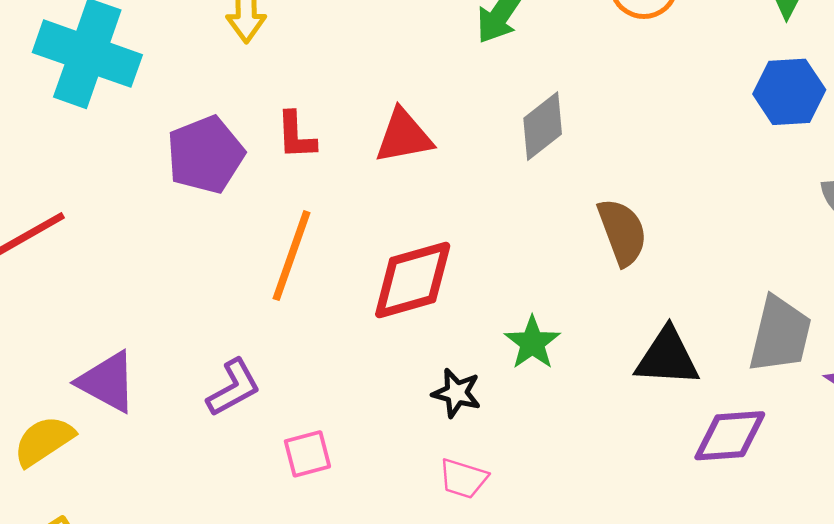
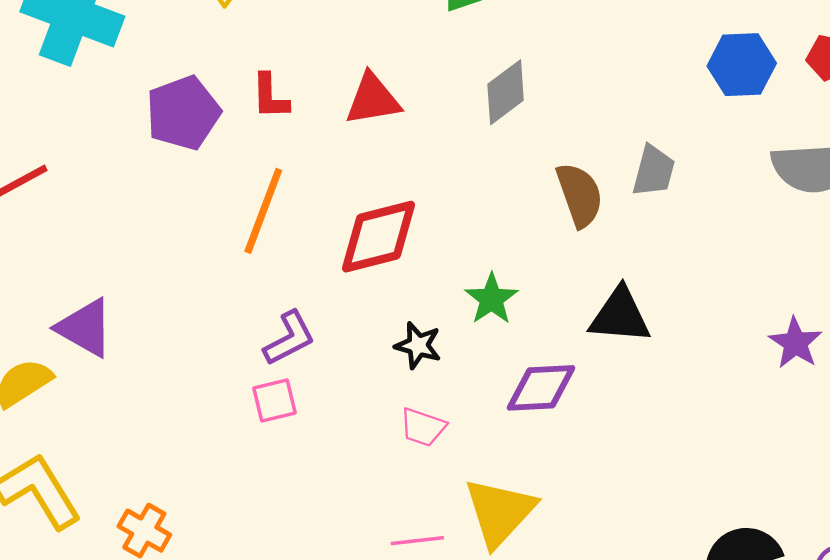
gray trapezoid: (780, 335) -> (654, 171), moved, size x0.7
purple L-shape: (234, 388) -> (289, 338), moved
purple diamond: (730, 436) -> (541, 388), moved

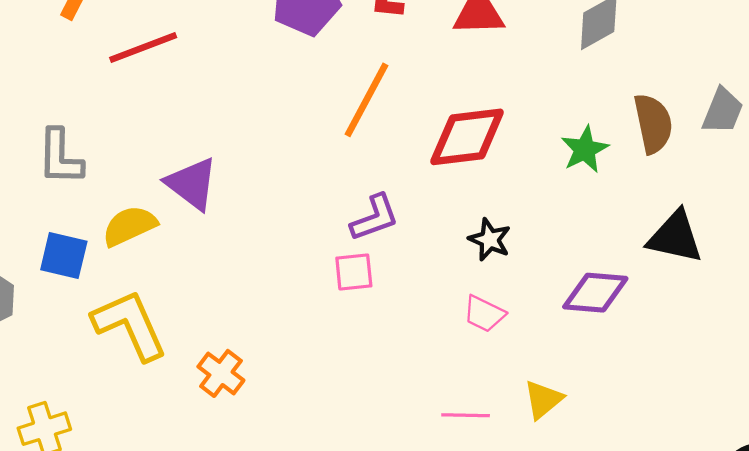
green star: (491, 299) -> (585, 149), moved
yellow triangle: (500, 512) -> (543, 400), size x0.6

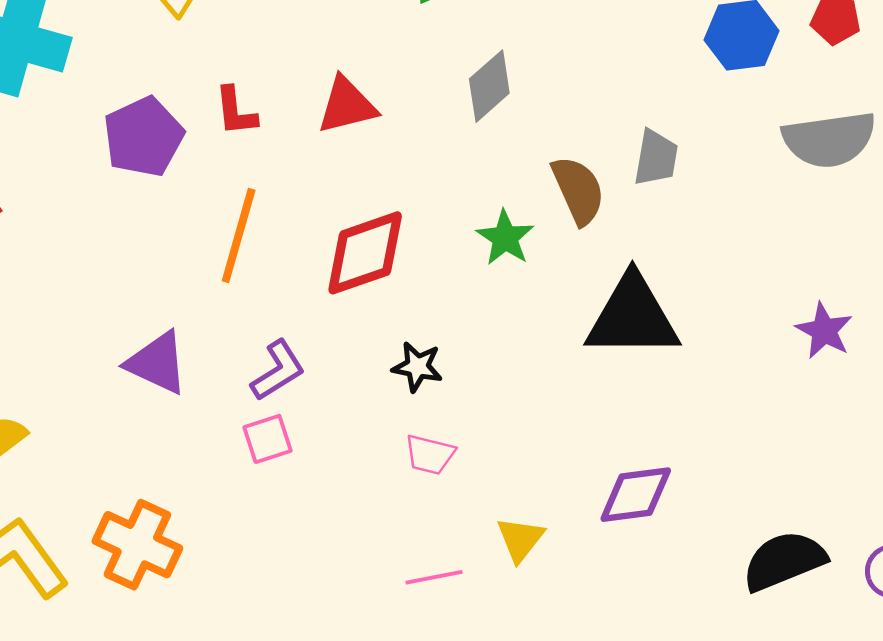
purple triangle: (192, 184) -> (157, 363), moved
black triangle: (675, 237) -> (632, 317), size x1.4
purple diamond: (595, 293) -> (636, 495), moved
orange cross: (221, 373) -> (137, 545), moved, size x1.5

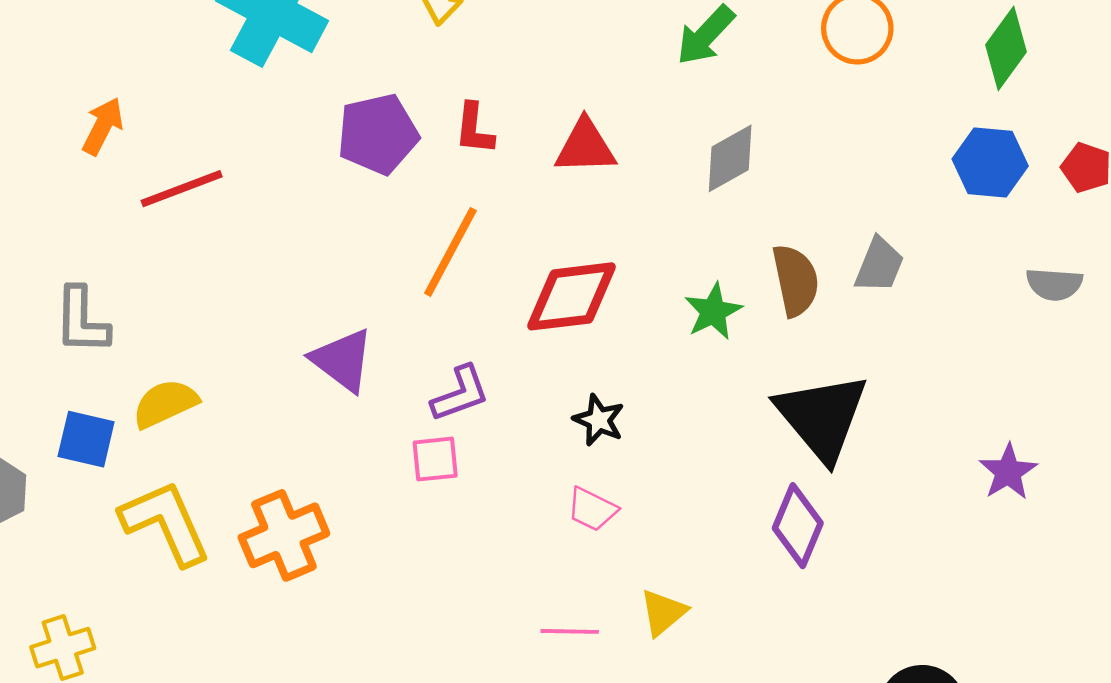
gray semicircle: (829, 139) -> (1054, 284), size x0.6
black triangle: (632, 317) -> (822, 417), turned 38
purple diamond: (636, 495) -> (798, 526), moved, turned -72
orange cross: (137, 545) -> (284, 535), turned 30

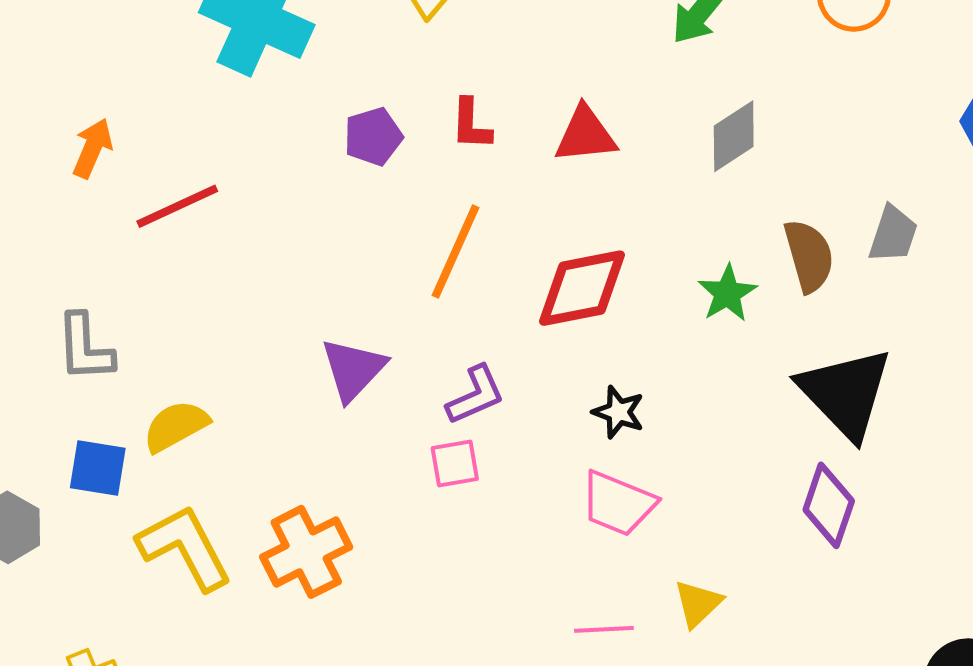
purple pentagon: (378, 134) -> (373, 137), size x0.7
purple triangle: (342, 360) -> (353, 369), turned 40
pink trapezoid: (592, 509) -> (618, 503), size x1.5

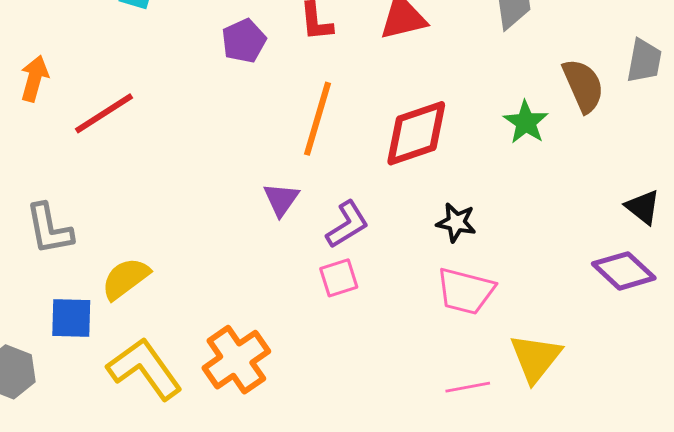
purple triangle: (353, 369) -> (281, 199), moved, size x0.7
black triangle: (846, 393) -> (643, 207), moved, size x0.5
purple diamond: (829, 505) -> (624, 271), turned -58
yellow triangle: (698, 604) -> (536, 358), size x1.4

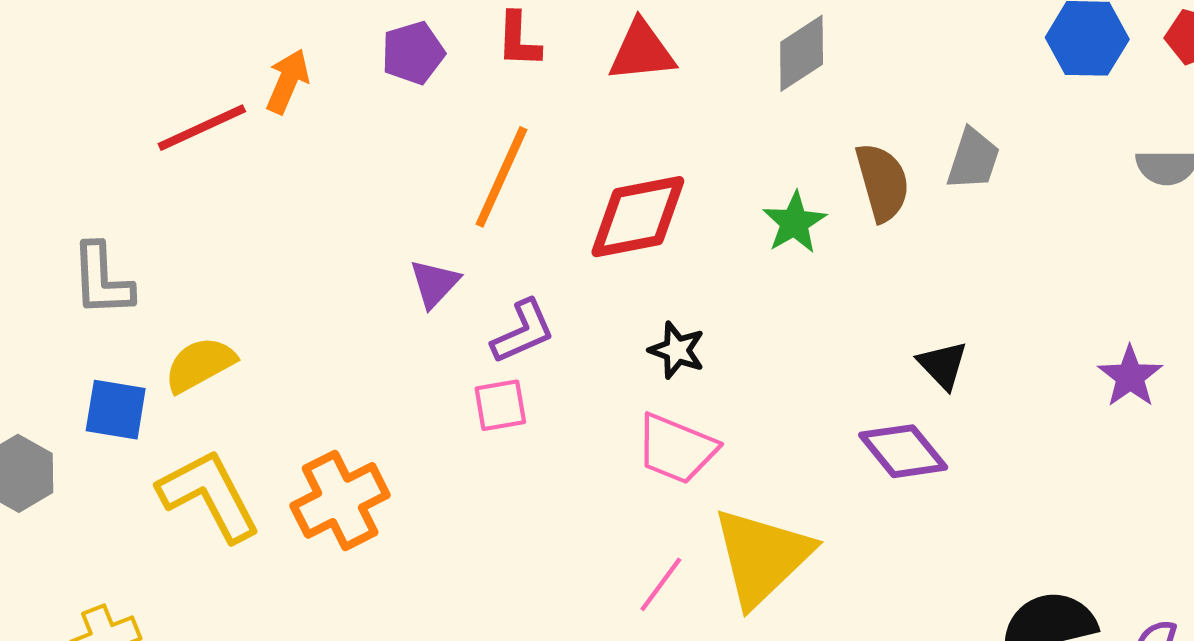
orange arrow: (34, 78) -> (288, 81), moved
yellow triangle: (536, 358) -> (762, 557), size x1.4
pink line: (468, 387) -> (661, 584), turned -51

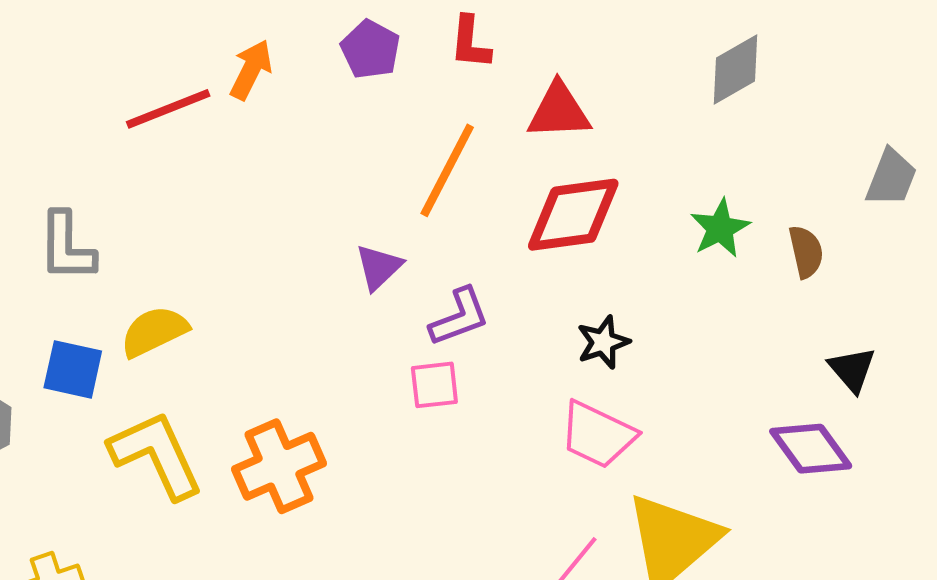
red triangle: (642, 51) -> (559, 111), moved
purple pentagon: (413, 53) -> (370, 49), turned -30
brown semicircle: (882, 182) -> (806, 252), moved, size x0.7
black star: (677, 350) -> (603, 342), turned 30

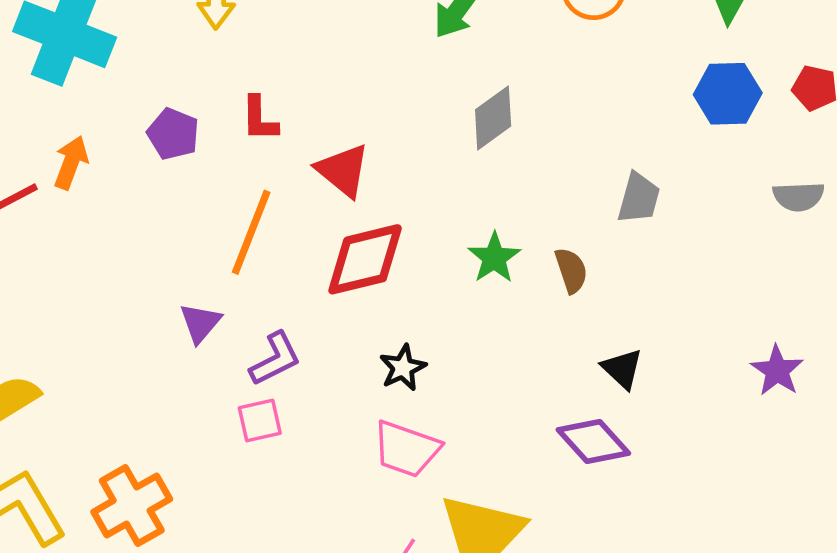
red triangle: (559, 111) -> (343, 170), turned 48

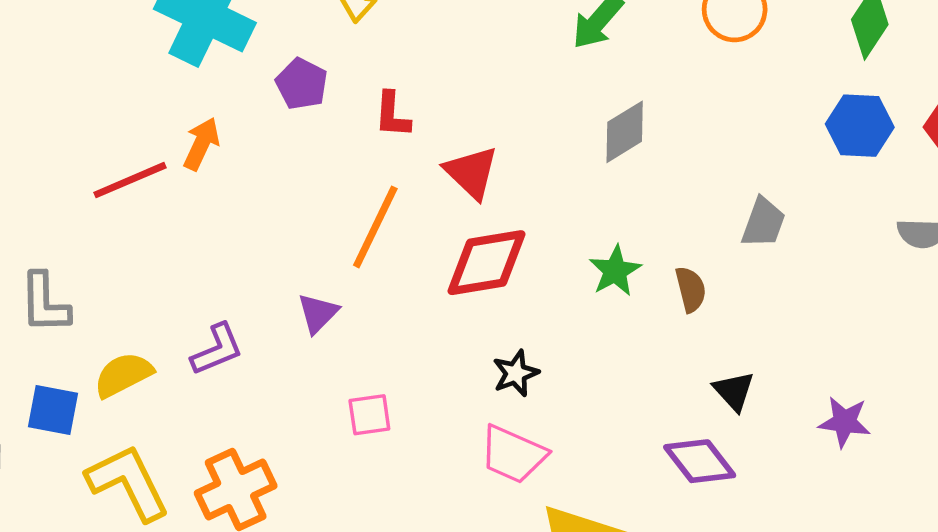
purple pentagon: (173, 134) -> (302, 84), moved
purple L-shape: (275, 359) -> (217, 349), moved
purple star: (777, 371) -> (844, 422), moved, turned -30

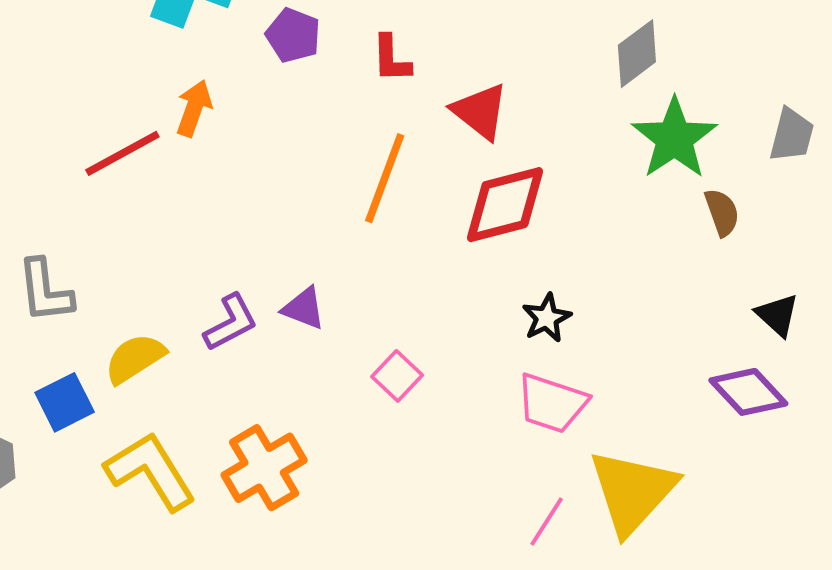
green star: (615, 271) -> (674, 138), moved, size x1.5
purple triangle: (318, 313) -> (304, 308), moved, turned -48
blue square: (53, 410) -> (65, 402), turned -32
pink square: (369, 415) -> (397, 376), turned -33

